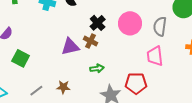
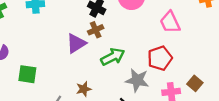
brown cross: (90, 41) -> (96, 30), turned -32
green arrow: (97, 68) -> (113, 57), size x1.5

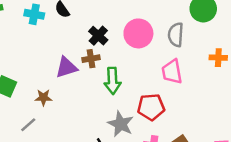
green arrow: (113, 57) -> (112, 81), moved, turned 100
brown star: (84, 89) -> (43, 98), moved

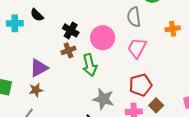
pink circle: (138, 33) -> (103, 38), moved
purple triangle: (66, 67) -> (39, 68), moved
pink trapezoid: (172, 72) -> (137, 48), turned 50
red pentagon: (151, 107) -> (141, 85), moved

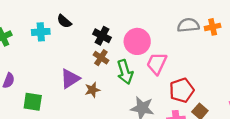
gray semicircle: (134, 17) -> (188, 25), moved, turned 96
pink trapezoid: (137, 48) -> (157, 63), moved
brown cross: (68, 50) -> (101, 58), turned -32
brown star: (36, 90) -> (92, 90), moved

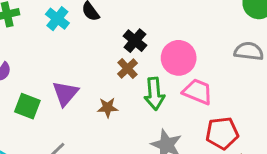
cyan cross: (41, 32) -> (57, 19), turned 30
pink trapezoid: (157, 63) -> (198, 92), turned 75
purple triangle: (70, 79) -> (65, 93), moved, turned -30

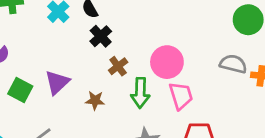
black cross: (135, 41) -> (101, 36), moved
pink trapezoid: (198, 92) -> (181, 96), turned 44

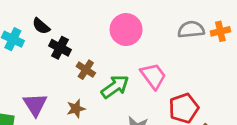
pink circle: (167, 62) -> (126, 30), moved
green arrow: (140, 93) -> (115, 87), turned -108

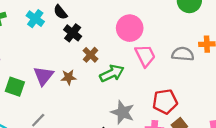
gray semicircle: (191, 29) -> (183, 54), moved
pink trapezoid: (153, 76) -> (145, 56), moved
brown star: (76, 109) -> (68, 77), moved

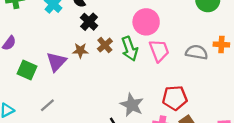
green arrow: (112, 73) -> (130, 49), moved, turned 90
brown star: (68, 77) -> (80, 50), moved

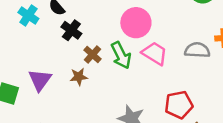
brown star: (80, 50) -> (79, 77), moved
pink trapezoid: (159, 51) -> (155, 53), turned -30

